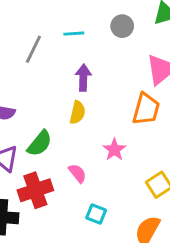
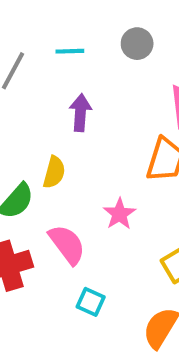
yellow semicircle: (78, 112) -> (54, 172), moved
pink semicircle: (77, 173) -> (67, 244), size x1.5

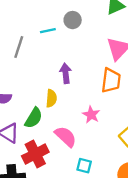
gray circle: (137, 44) -> (73, 20), moved
purple arrow: (80, 113) -> (66, 73), moved

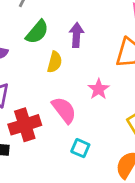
green semicircle: (34, 118) -> (37, 32), moved

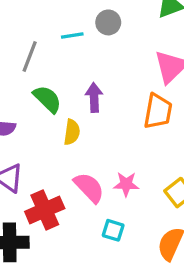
green semicircle: (37, 32) -> (47, 99), turned -80
pink star: (99, 89) -> (126, 184), moved, turned -30

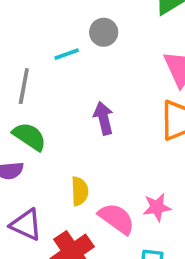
green semicircle: (47, 99) -> (29, 136), moved
yellow semicircle: (72, 132) -> (80, 191), moved

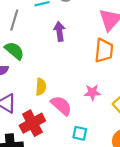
purple arrow: (104, 118) -> (59, 31), moved
pink star: (157, 207) -> (92, 92), moved

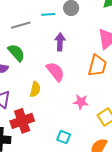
gray line: (14, 20) -> (21, 25), turned 48
pink semicircle: (61, 106) -> (55, 72), moved

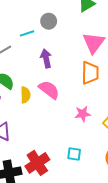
yellow semicircle: (35, 89) -> (25, 95), moved
red cross: (22, 121) -> (37, 163), moved

